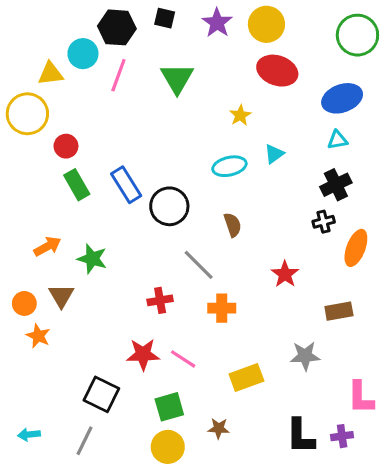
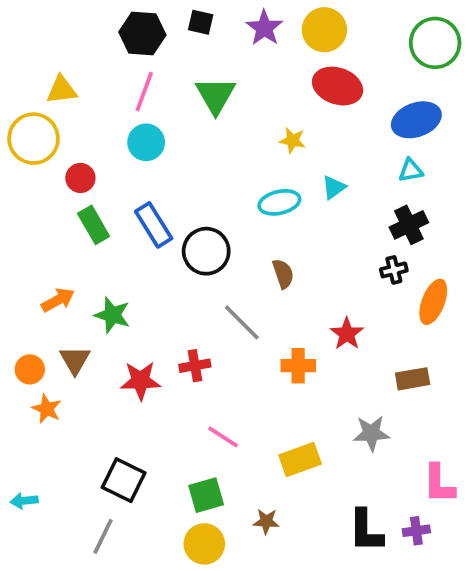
cyan circle: (83, 54) -> (146, 142), moved
yellow star: (240, 115) -> (292, 140), turned -30
orange cross: (222, 308) -> (298, 366), moved
red star: (143, 354) -> (140, 381), moved
cyan arrow: (29, 435) -> (24, 501), moved

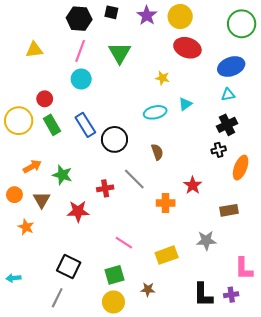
yellow circle: (34, 139) -> (19, 121), moved
red cross: (195, 366) -> (105, 188), moved
orange circle: (30, 369) -> (14, 195), moved

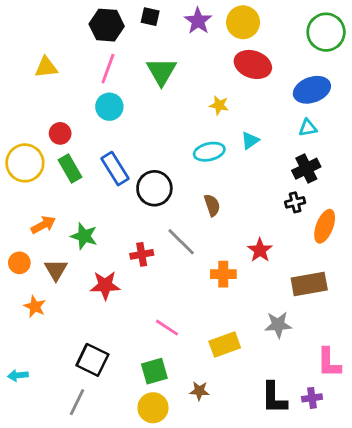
brown rectangle: (229, 210) -> (309, 284), size x1.4

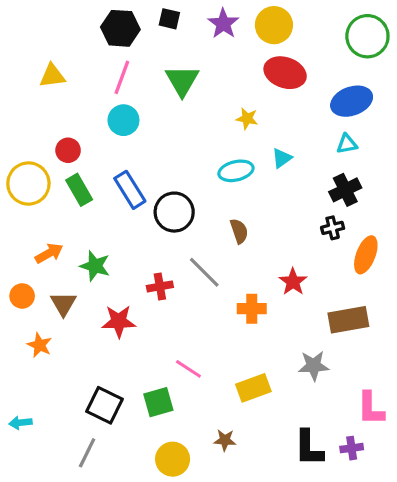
green square: (154, 371) -> (158, 402), moved

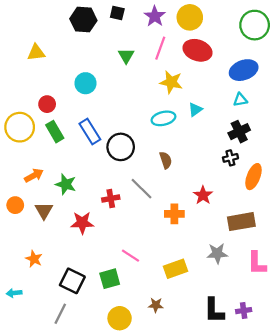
pink line: (122, 77) -> (160, 48), moved
green triangle: (182, 81) -> (126, 56), size x0.7
yellow star: (247, 119) -> (171, 82), size x1.5
orange star: (40, 345) -> (34, 259), moved
pink L-shape: (371, 408) -> (257, 263), moved

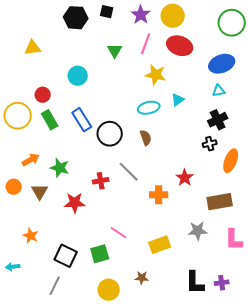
brown semicircle: (166, 160) -> (146, 138), moved

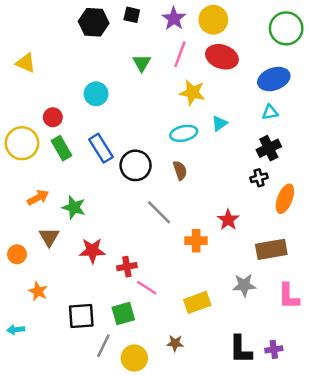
yellow triangle: (33, 48) -> (26, 63), moved, turned 30
red cross: (101, 181) -> (127, 267), moved
orange circle: (14, 187) -> (17, 254), moved
black square: (66, 256) -> (81, 316), turned -30
gray line: (55, 286) -> (103, 346), moved

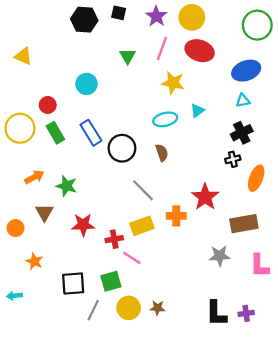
red star: (228, 220) -> (205, 197), size x1.4
yellow rectangle: (197, 302) -> (142, 226), moved
yellow circle: (134, 358) -> (129, 308), moved

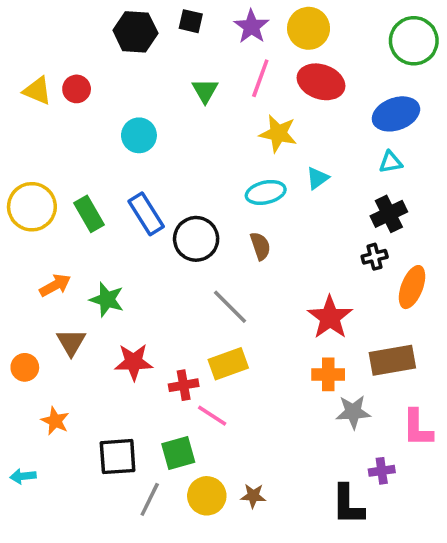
red circle: (48, 105) -> (77, 89), moved
orange cross: (176, 216) -> (328, 374), moved
purple cross: (246, 313) -> (382, 471), moved

